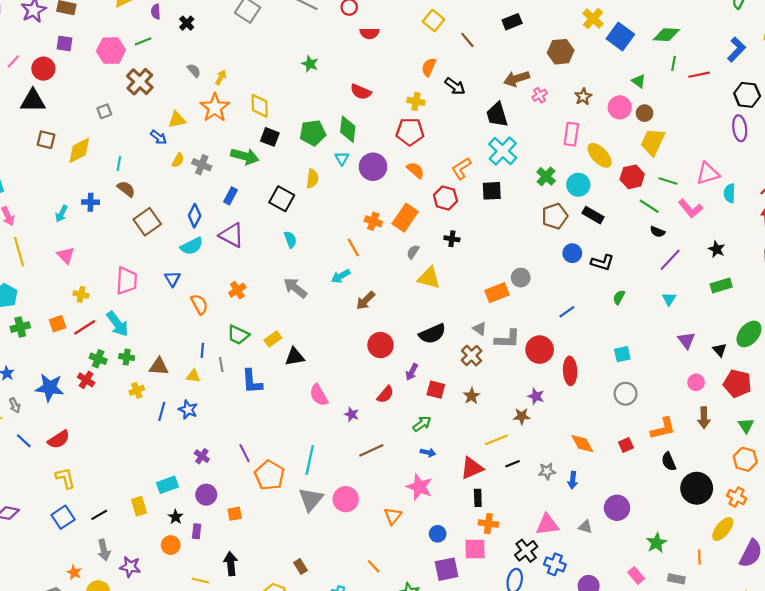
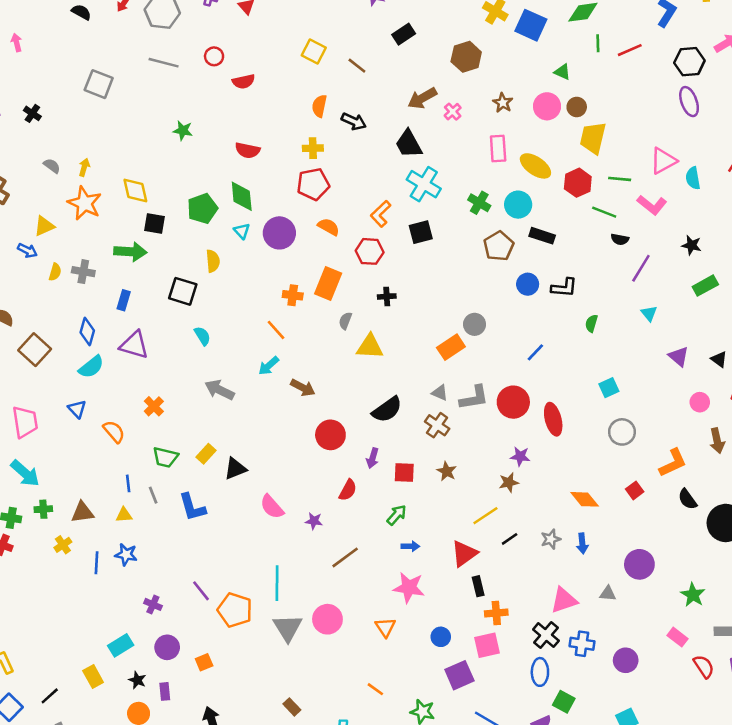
brown arrow: (366, 301) -> (303, 388), turned -96

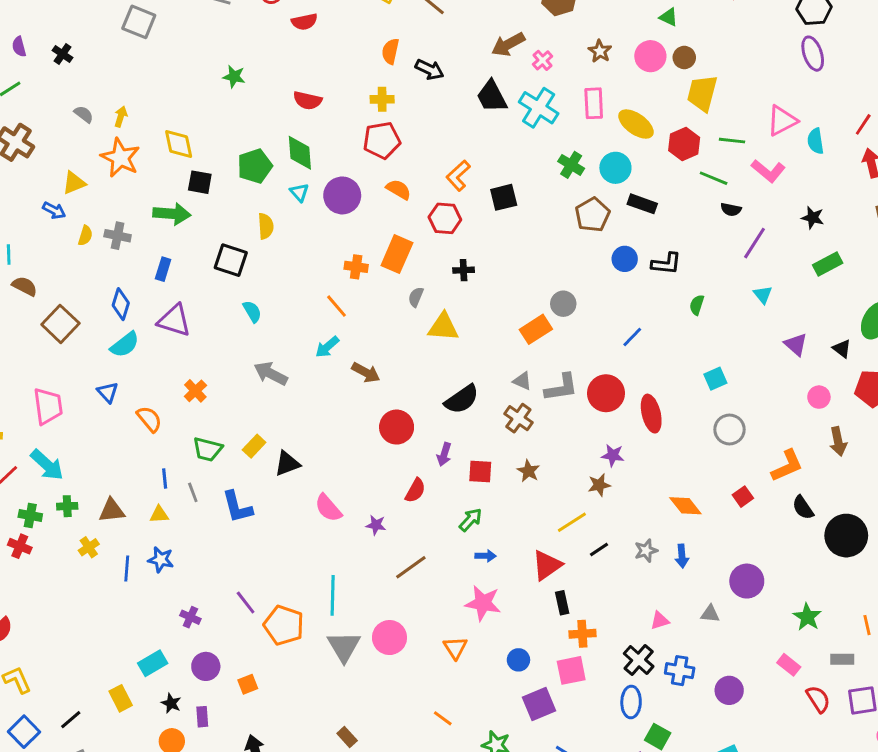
cyan cross: (424, 184) -> (539, 108), moved
pink triangle: (564, 600) -> (660, 621), size x0.6

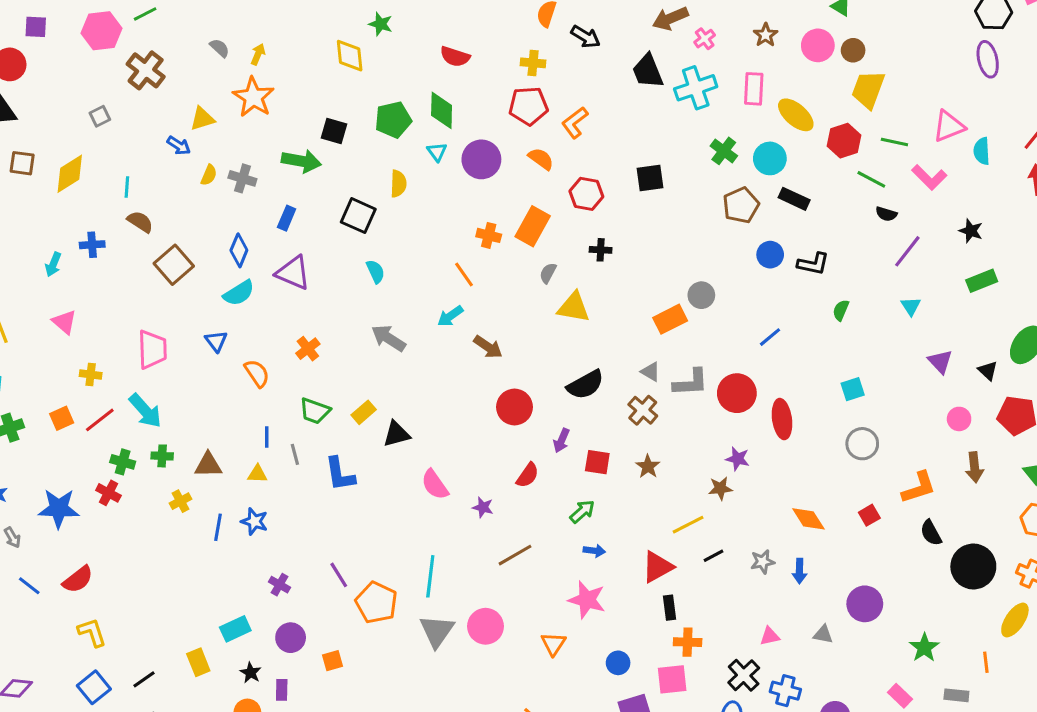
cyan cross: (539, 108) -> (696, 88), turned 33
yellow diamond: (179, 144) -> (350, 56), moved
orange L-shape: (458, 176) -> (575, 123), moved

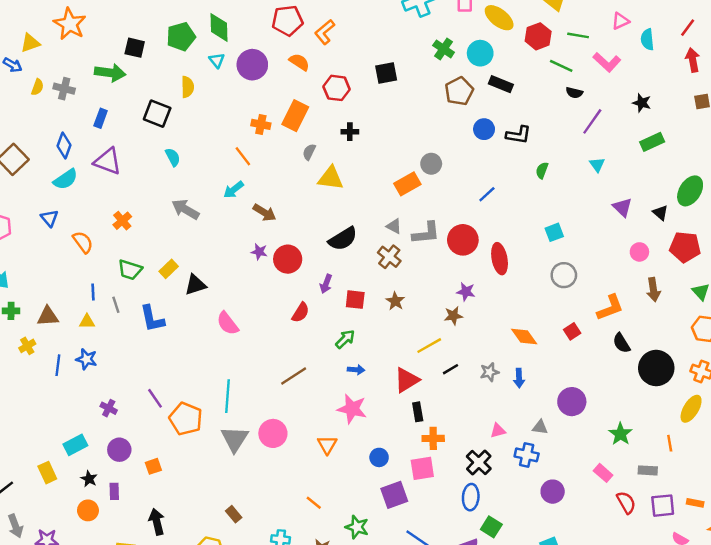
pink triangle: (949, 126) -> (620, 21), size x0.7
purple star: (483, 507) -> (259, 252), moved
blue cross: (785, 691) -> (527, 455), moved

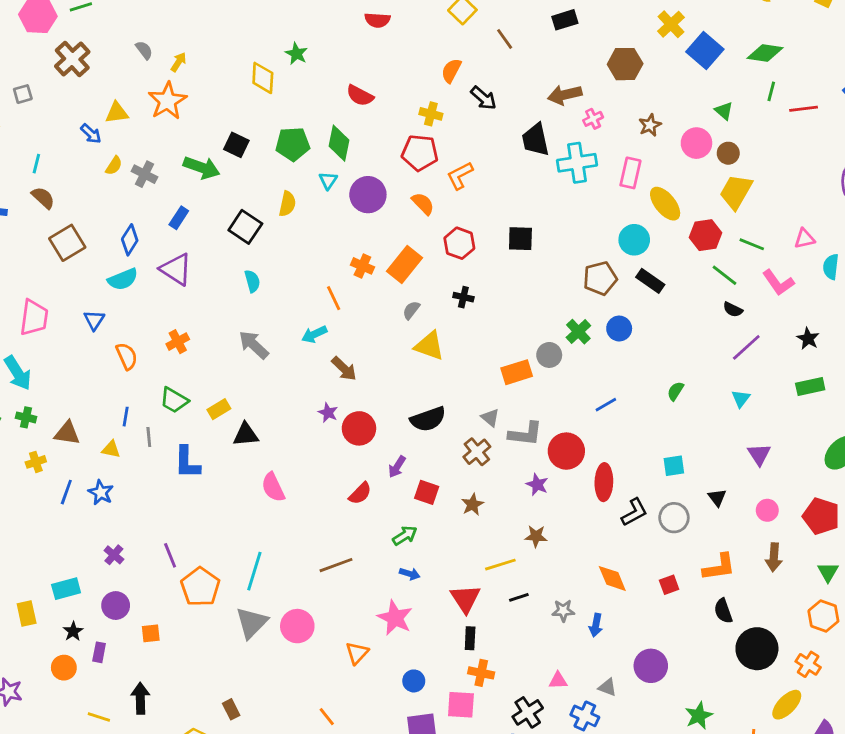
green cross: (444, 49) -> (578, 332), moved
black L-shape: (518, 135) -> (634, 512), moved, turned -50
black triangle: (660, 213) -> (717, 498), moved
purple star: (466, 292) -> (537, 485), moved
red triangle: (407, 380) -> (465, 599), turned -44

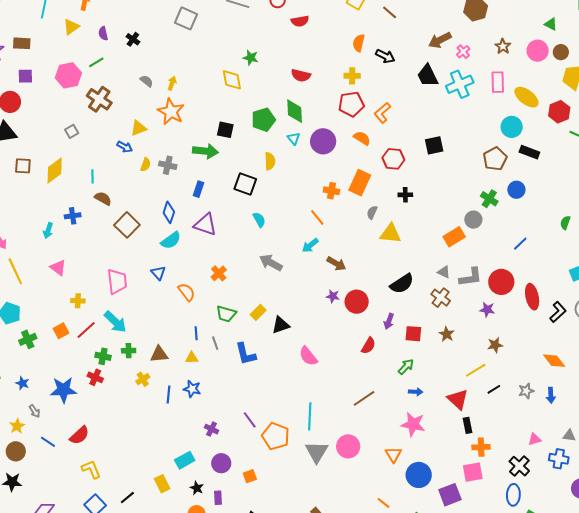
blue circle: (414, 681) -> (419, 475), moved, size x1.6

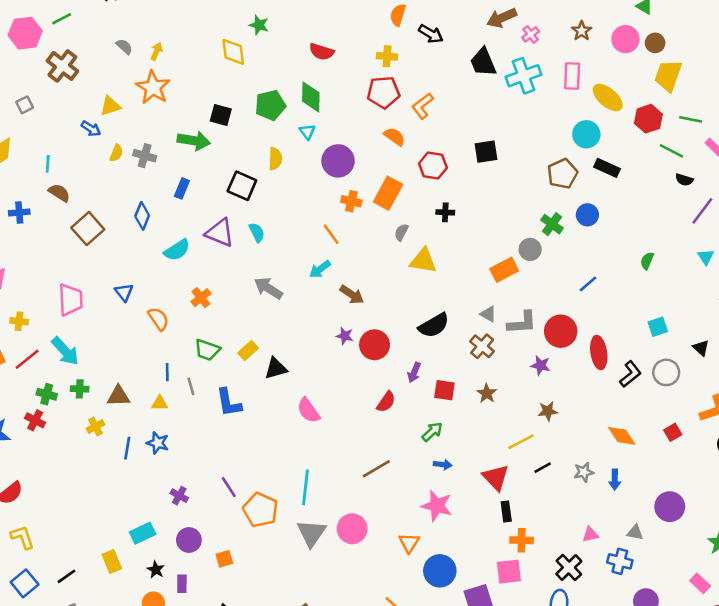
purple circle: (323, 141) -> (338, 161), moved
purple triangle: (205, 225) -> (220, 233), moved
cyan semicircle: (171, 240) -> (177, 250), moved

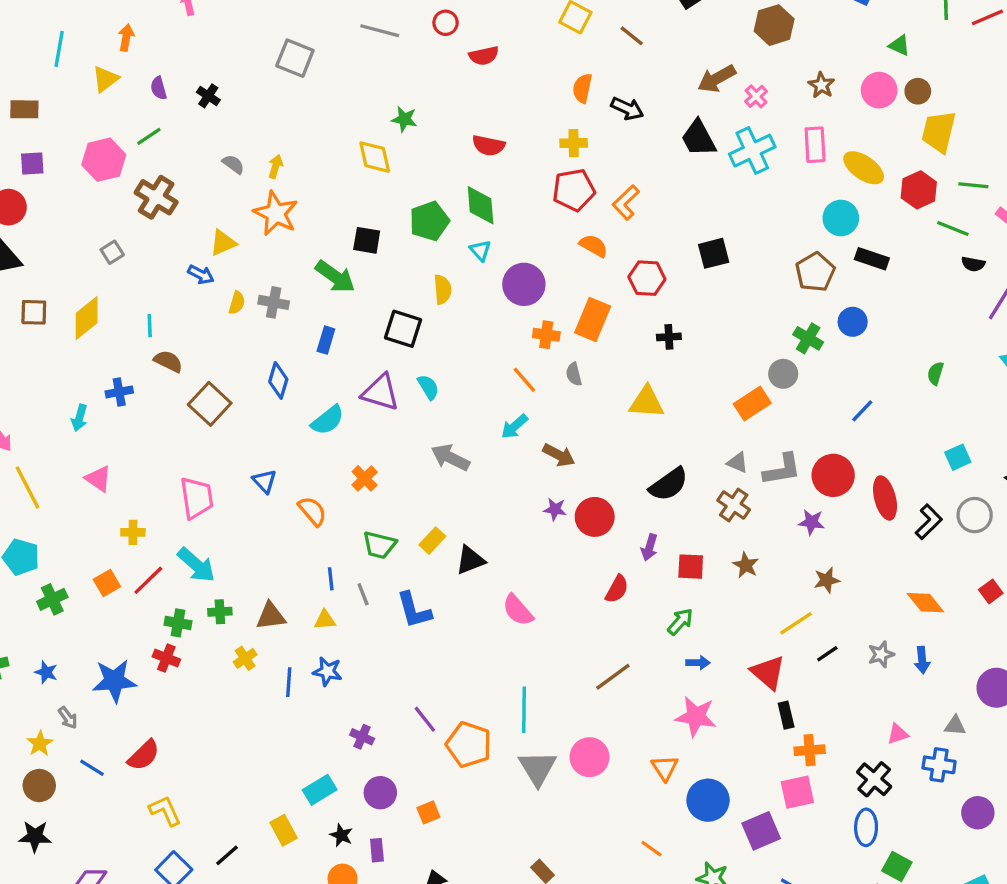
green arrow: (194, 141) -> (335, 277), turned 32
gray semicircle: (401, 232) -> (574, 374), moved, turned -36

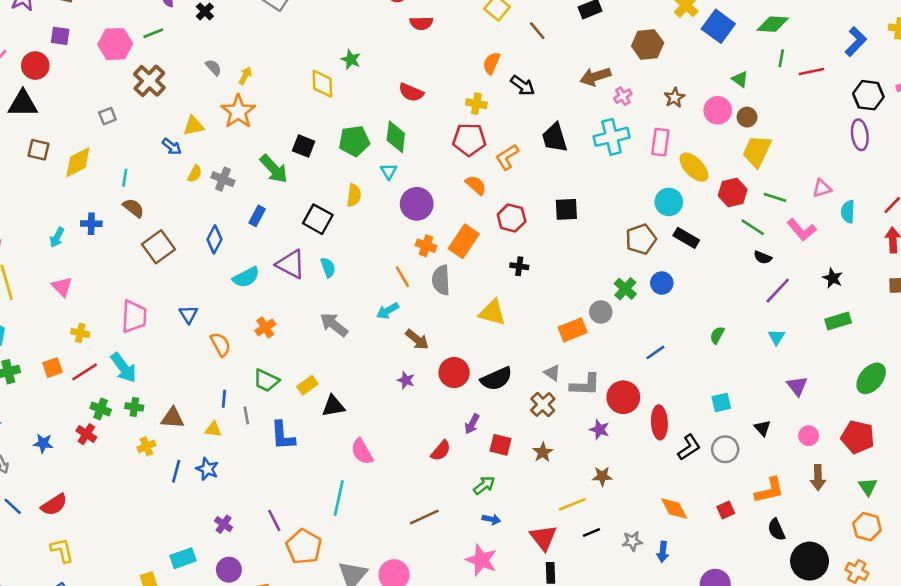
black trapezoid: (699, 138) -> (555, 138), moved
gray semicircle: (574, 374) -> (441, 280), size x1.6
red circle: (595, 517) -> (454, 373), moved
blue star: (114, 681) -> (43, 443), size x0.6
cyan line: (524, 710) -> (339, 498), moved

